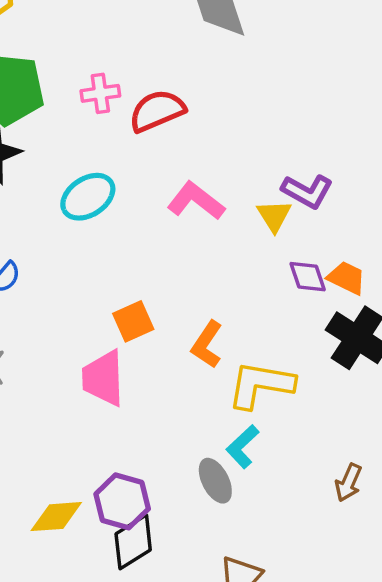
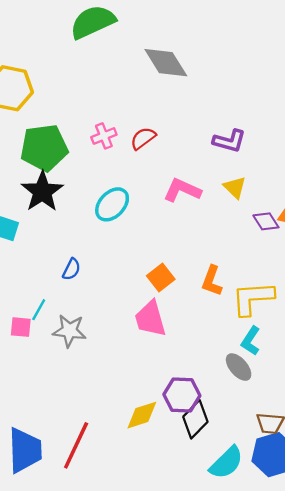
red semicircle: (157, 111) -> (143, 138), size x0.7
purple L-shape: (307, 191) -> (229, 141), moved

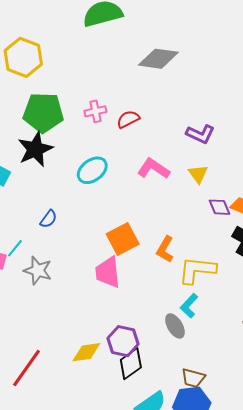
gray diamond: (166, 63) -> (158, 59), turned -60
orange square: (161, 277) -> (123, 239), size x1.4

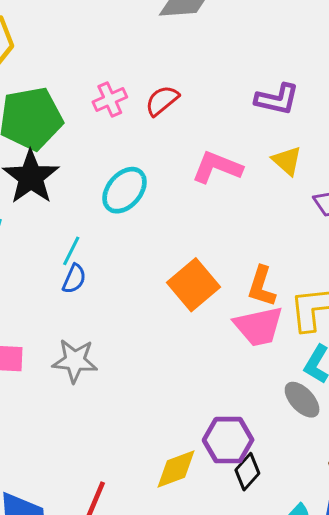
cyan line: (15, 248) -> (71, 251), moved
pink trapezoid: (108, 272) -> (259, 326), moved, turned -84
black diamond: (131, 364) -> (247, 472), size x0.7

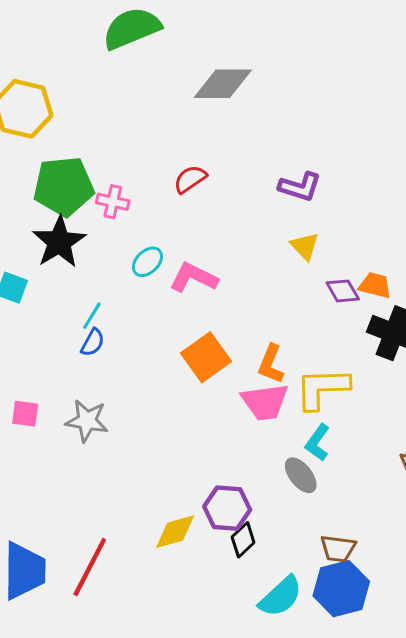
pink cross: (110, 99) -> (113, 202), moved, turned 32
pink L-shape: (217, 167) -> (194, 278), moved
cyan ellipse: (125, 190) -> (147, 262), size x0.7

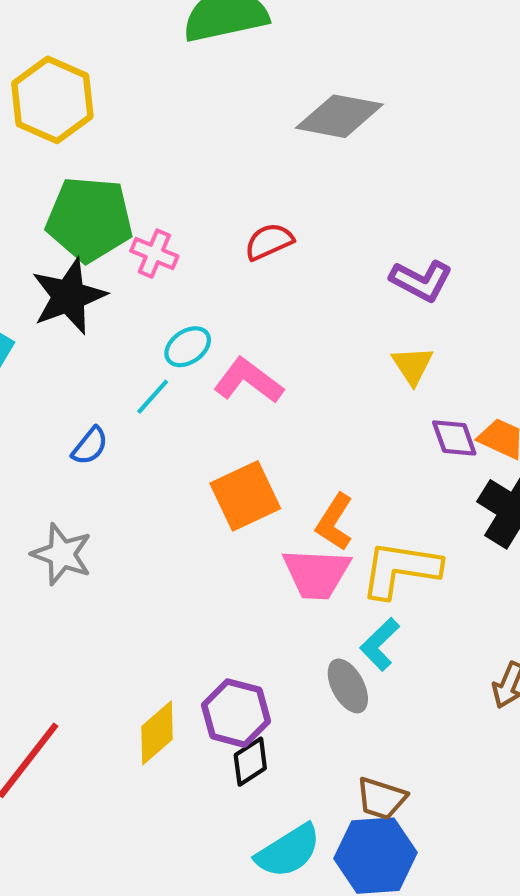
cyan line: (92, 316) -> (153, 397), moved
yellow diamond: (175, 532) -> (157, 733), turned -36

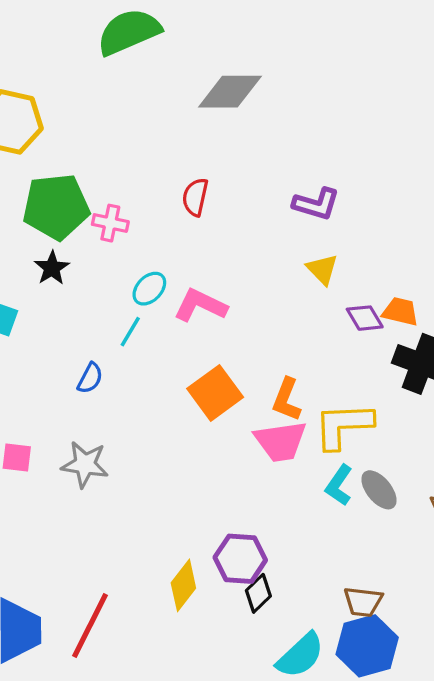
red semicircle: (269, 242) -> (195, 197), turned -42
black star: (69, 296) -> (52, 268), size x0.6
gray ellipse: (348, 686) -> (379, 490), moved

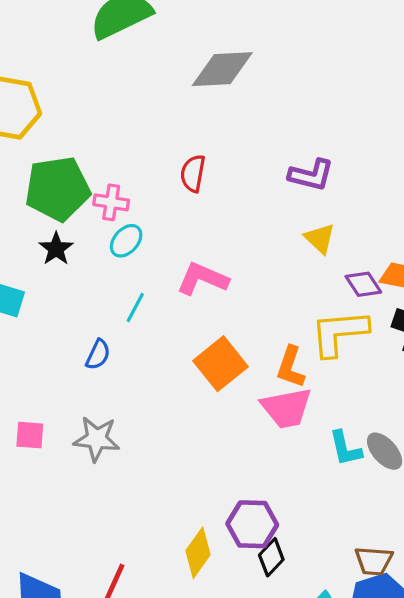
cyan ellipse: (149, 289) -> (126, 241), moved
yellow L-shape: (343, 426) -> (339, 333), moved
cyan L-shape: (339, 485) -> (345, 448), turned -45

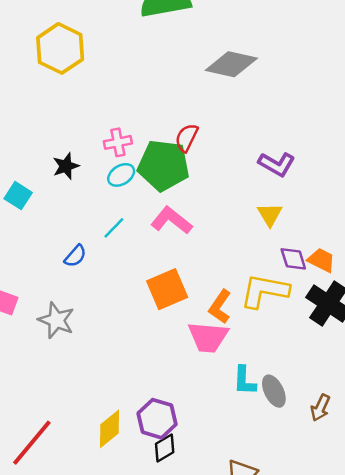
green pentagon: (58, 189) -> (164, 165), moved
pink cross: (111, 202) -> (118, 142), turned -36

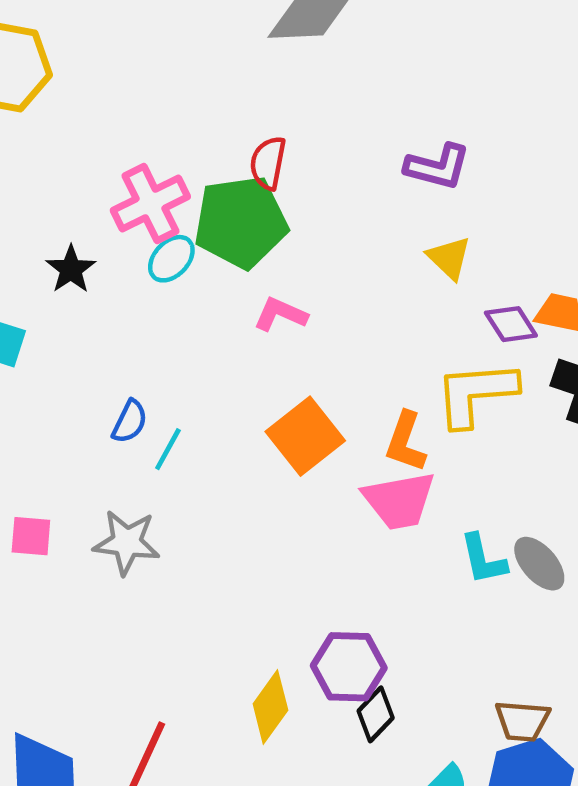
pink cross: (118, 142) -> (150, 204), size x1.5
pink L-shape: (171, 220) -> (280, 314), size x0.7
cyan line: (114, 228) -> (168, 449), moved

